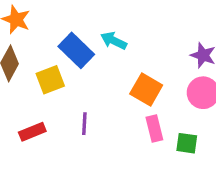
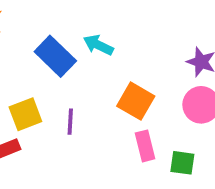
yellow square: (50, 80) -> (25, 114), moved
purple line: (84, 124) -> (70, 122), moved

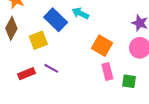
yellow square: (25, 114) -> (38, 40), moved
purple line: (70, 122) -> (51, 68), moved, turned -64

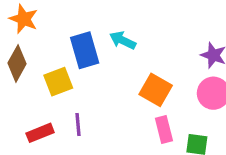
blue rectangle: (56, 20) -> (85, 50), turned 30
purple line: (51, 68) -> (78, 125), turned 56

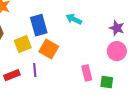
cyan arrow: (123, 40) -> (74, 19), moved
orange square: (156, 90) -> (49, 49), moved

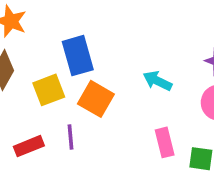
cyan arrow: (74, 19) -> (157, 81), moved

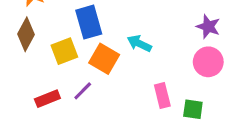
cyan arrow: (157, 81) -> (139, 43), moved
purple line: (71, 137) -> (83, 91), turned 50

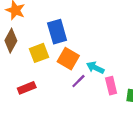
cyan arrow: (139, 43) -> (95, 68), moved
purple line: (83, 91) -> (78, 81), moved

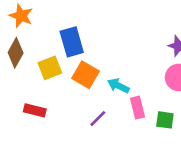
purple line: (78, 81) -> (98, 119), moved
red rectangle: (27, 88) -> (35, 110), turned 36

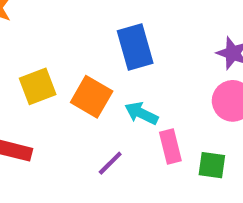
blue rectangle: (72, 42) -> (135, 47), moved

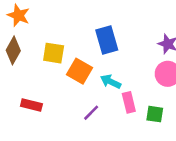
yellow square: (38, 86) -> (54, 53), moved, turned 30

